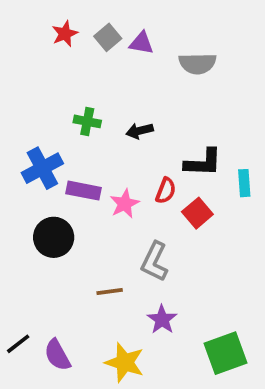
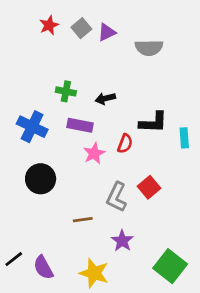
purple triangle: (141, 43) -> (107, 32), turned -36
blue cross: (42, 168) -> (32, 127), turned -36
purple rectangle: (84, 191) -> (80, 125), moved
red square: (197, 213) -> (149, 187), moved
green square: (226, 353) -> (170, 266), turned -32

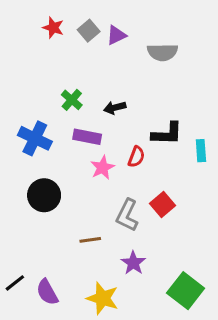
red star: (49, 25) -> (53, 28), turned -30
green cross: (66, 91) -> (72, 100), turned 30

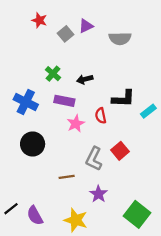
gray square: (89, 31) -> (65, 34), moved
cyan rectangle: (201, 151) -> (148, 111), turned 56
red semicircle: (136, 157) -> (101, 116), turned 147

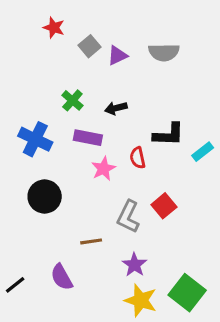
purple triangle: (86, 26) -> (117, 55), moved
purple semicircle: (35, 216) -> (62, 277), moved
yellow star: (76, 220) -> (141, 300), moved

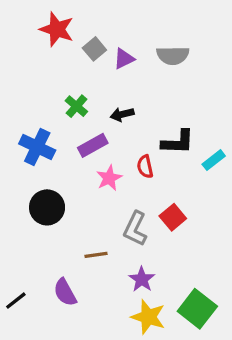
red star: (54, 28) -> (57, 29), size x1.5
purple rectangle: (88, 138) -> (93, 145), turned -40

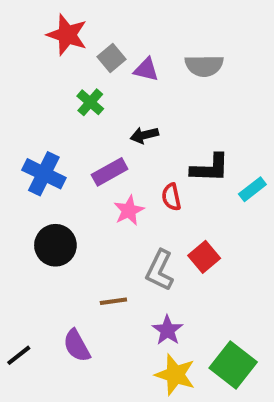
purple triangle: (124, 59) -> (146, 70), turned 40
green cross: (76, 106) -> (90, 102), moved

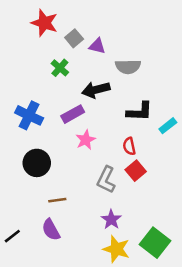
gray semicircle: (204, 66) -> (128, 67), moved
black arrow: (144, 135) -> (96, 90), size x1.5
red semicircle: (171, 197) -> (129, 146), moved
brown line: (113, 301) -> (57, 200), moved

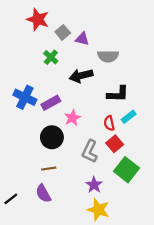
purple rectangle: (73, 114) -> (51, 103), moved
cyan rectangle: (168, 126) -> (129, 117), moved
black circle: (37, 163) -> (52, 137), moved
green square: (155, 243) -> (126, 170), moved

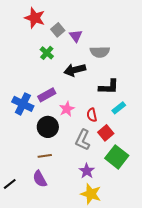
purple triangle: (82, 39) -> (76, 36), turned 40
blue cross: (25, 97) -> (23, 104), moved
red semicircle: (109, 123) -> (92, 115), moved

